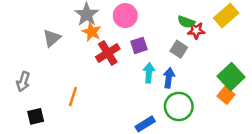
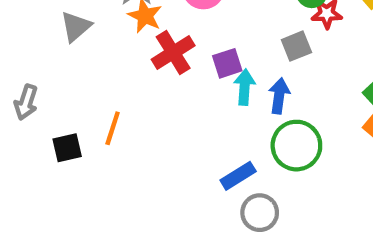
purple square: (139, 45) -> (227, 63), moved
gray square: (179, 49) -> (296, 46), turned 35
black square: (36, 116) -> (67, 148), moved

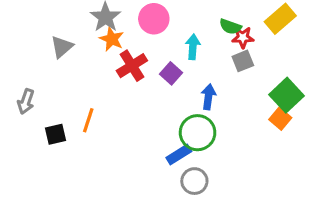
gray square: (296, 46) -> (243, 61), moved
purple square: (227, 63) -> (171, 73), turned -30
cyan arrow: (245, 87) -> (193, 47), moved
green circle: (296, 146) -> (198, 133), moved

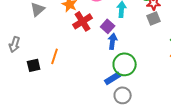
blue arrow: (208, 97) -> (113, 41), moved

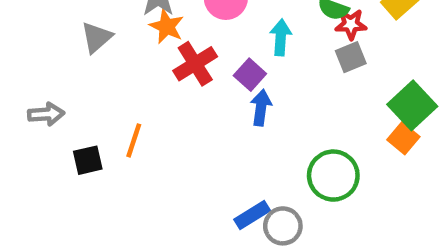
gray arrow: (15, 44) -> (46, 114), turned -112
green circle: (125, 64) -> (333, 176), moved
blue rectangle: (113, 78) -> (252, 215), moved

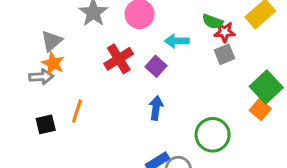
orange star: (167, 26) -> (53, 63), moved
cyan arrow: (281, 37) -> (177, 41), turned -95
blue arrow: (261, 108) -> (156, 108), moved
gray arrow: (46, 114) -> (41, 77), moved

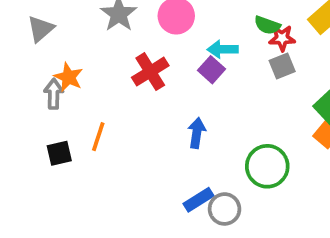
gray triangle: (52, 41) -> (41, 29), moved
purple square: (156, 66) -> (212, 70), moved
gray arrow: (41, 77) -> (54, 94), turned -85

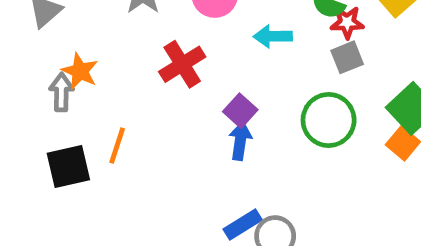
purple square: (212, 70) -> (240, 111), moved
black square: (59, 153) -> (68, 166), size x1.4
green circle: (267, 166) -> (329, 120), moved

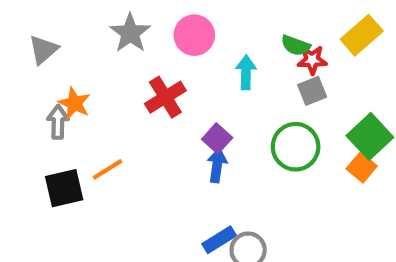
cyan arrow: (273, 36) -> (246, 72), turned 92
orange line: (117, 146) -> (108, 169), turned 40

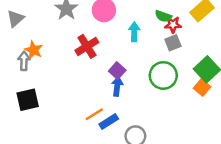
orange line: (108, 169) -> (94, 114), moved
blue rectangle: (219, 240) -> (109, 122), moved

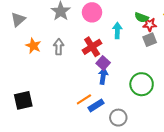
red cross: (87, 46) -> (92, 47), moved
gray arrow: (24, 61) -> (59, 47), moved
green circle: (163, 75) -> (142, 84), moved
black square: (28, 100) -> (23, 100), moved

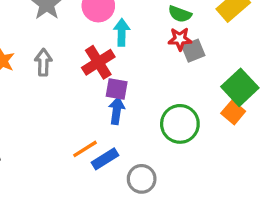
red star: (150, 25) -> (180, 39), moved
cyan arrow: (117, 31) -> (122, 32), moved
purple square: (103, 63) -> (117, 89), turned -32

